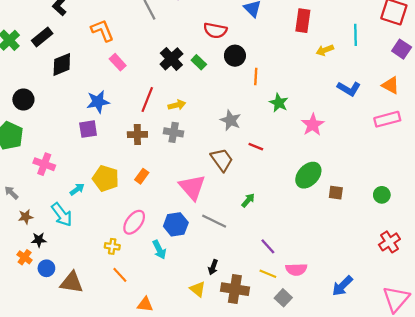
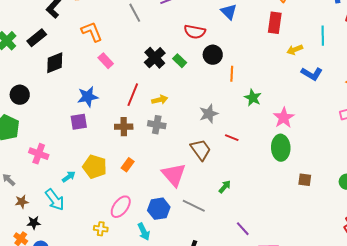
blue L-shape: (349, 89) -> (312, 74), moved
gray star: (231, 120) -> (209, 114), turned 30
green ellipse: (308, 175) -> (281, 148), moved, turned -45

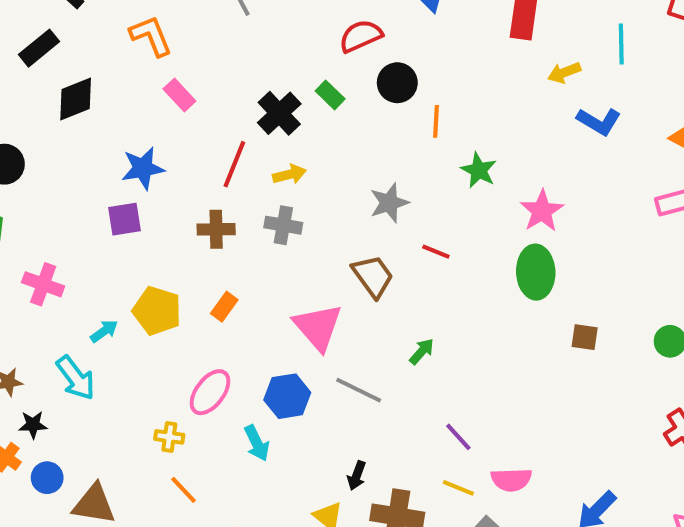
red semicircle: (195, 32) -> (361, 36), turned 145
black cross: (155, 58) -> (279, 113), moved

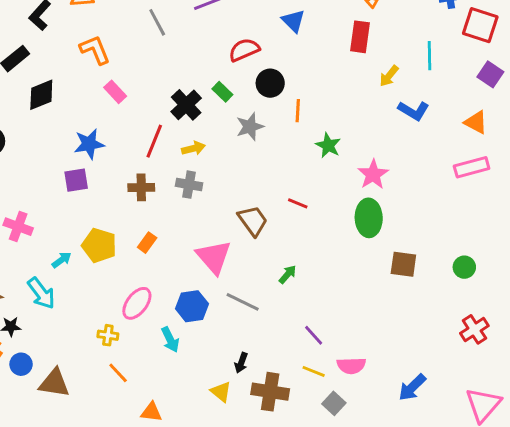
yellow arrow: (564, 73) -> (389, 76), turned -30
gray star: (389, 203) -> (250, 127), moved
brown square: (585, 337) -> (403, 264), size x1.4

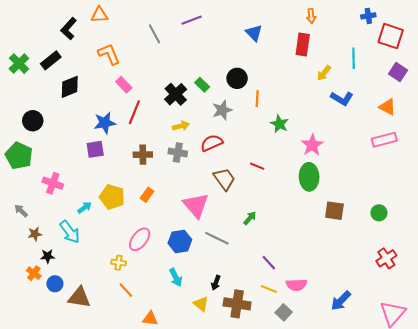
red semicircle: (244, 50) -> (212, 143), moved
red line: (154, 141) -> (134, 112), moved
cyan arrow: (170, 340) -> (176, 277), moved

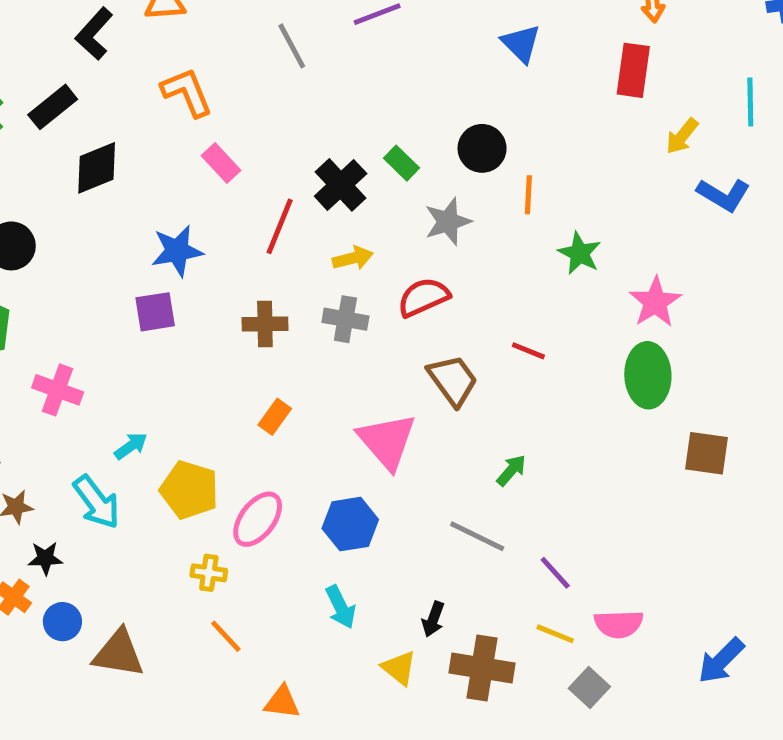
red line: (134, 112) -> (280, 226), moved
yellow pentagon: (112, 197) -> (189, 490), moved
gray line: (217, 238) -> (477, 536), moved

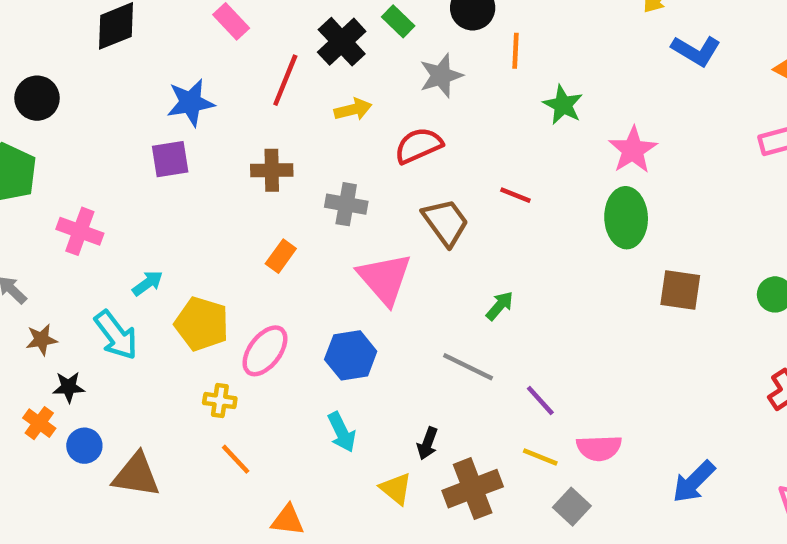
gray cross: (345, 319) -> (346, 204), moved
brown cross: (482, 668) -> (473, 489), turned -30

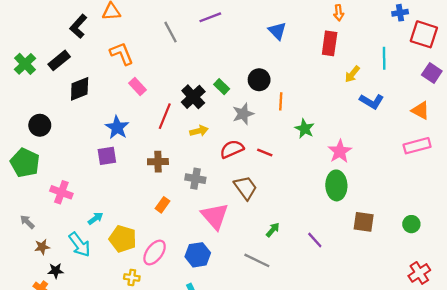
blue star: (190, 103) -> (117, 127), turned -30
red line: (515, 195) -> (265, 153), moved
purple line: (540, 401) -> (315, 240), moved

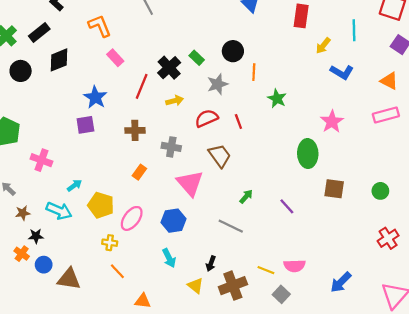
black circle: (40, 125) -> (21, 71), moved
pink star: (340, 151) -> (332, 122), moved
red line: (265, 153) -> (238, 122), turned 48
cyan arrow: (80, 245) -> (59, 211), turned -30

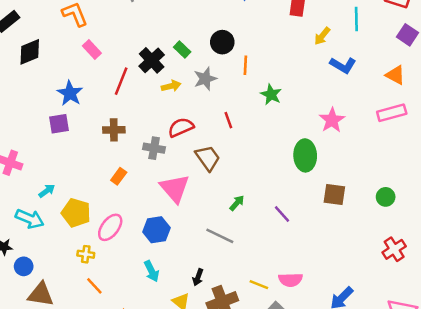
yellow arrow: (175, 101) -> (171, 86), moved
red semicircle: (207, 118) -> (181, 127), moved
blue circle: (44, 265) -> (24, 266), moved

